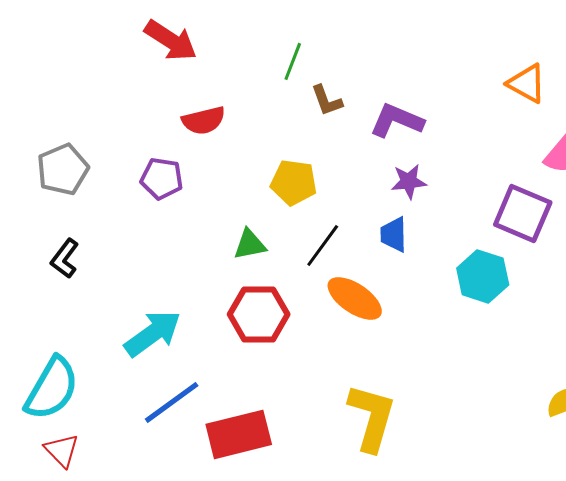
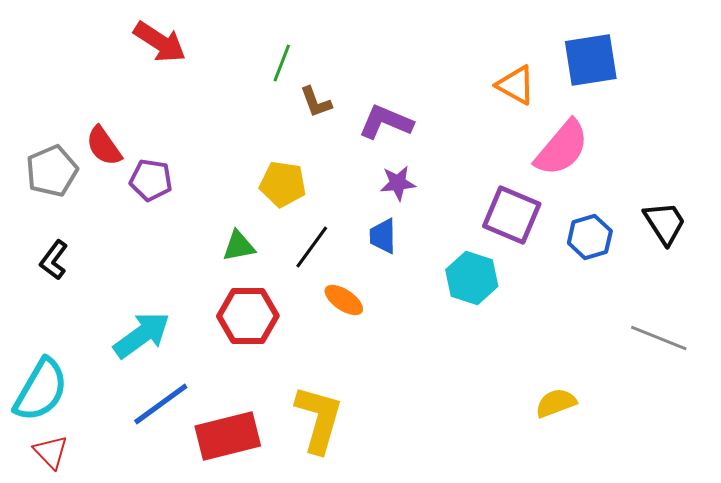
red semicircle: (204, 120) -> (104, 146), moved, turned 69
orange ellipse: (355, 298) -> (344, 300), size x0.7
yellow L-shape: (372, 417) -> (319, 419), moved

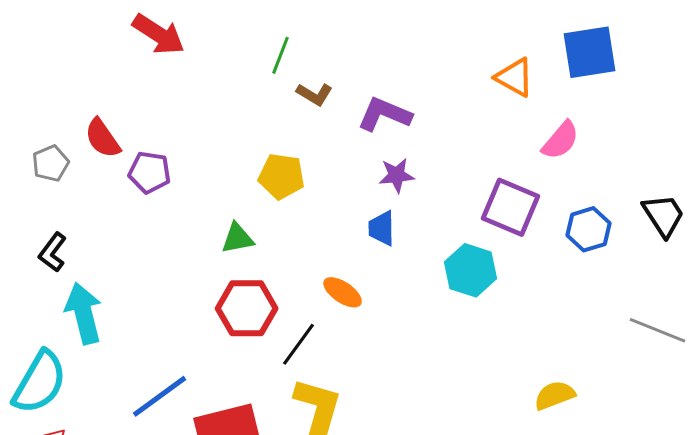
brown L-shape: (316, 102) -> (315, 94), turned -39
pink semicircle: (562, 148) -> (561, 140), size x0.7
gray pentagon: (52, 171) -> (51, 163), size x0.7
black line: (312, 247) -> (299, 344), moved
cyan arrow: (142, 335) -> (84, 313), moved, turned -68

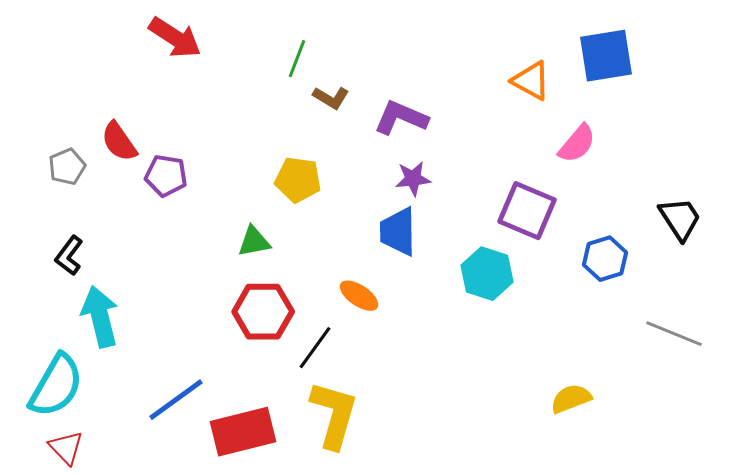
blue trapezoid: (382, 228) -> (398, 232), size x1.4
blue hexagon: (589, 229) -> (605, 259), moved

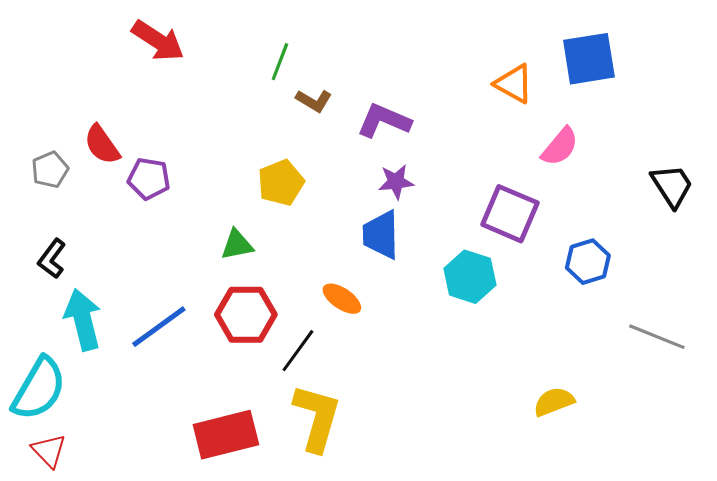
yellow pentagon: (298, 180) -> (281, 183), turned -30
black trapezoid: (680, 219) -> (672, 186), moved
blue line: (176, 400) -> (159, 327), moved

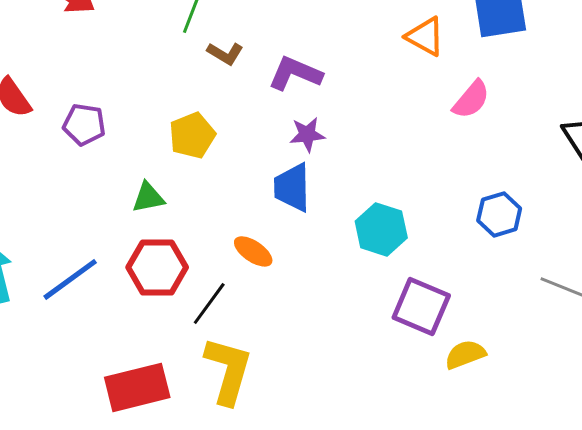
purple pentagon: (149, 179) -> (84, 124), moved
purple square: (510, 214) -> (421, 306), moved

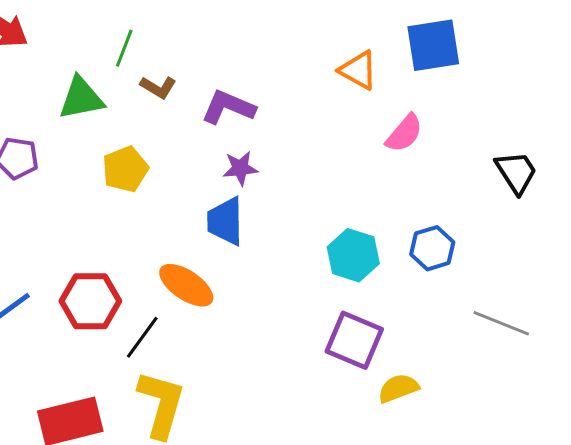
green triangle: (148, 197) -> (81, 98), moved, size x1.4
cyan hexagon: (381, 229) -> (353, 255), moved
orange ellipse: (253, 251) -> (186, 285), size x1.4

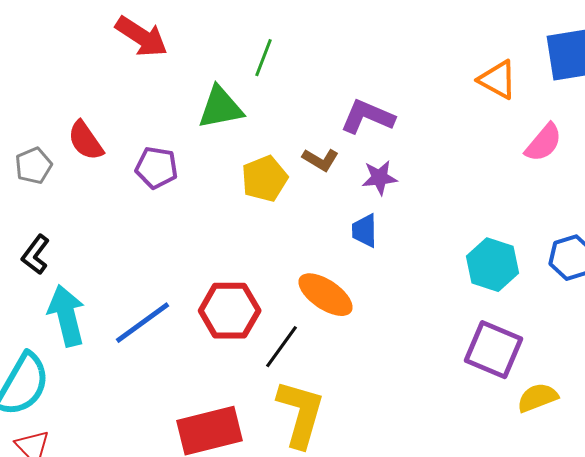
brown L-shape: (158, 87) -> (320, 160), moved
blue trapezoid: (225, 221) -> (364, 231), size x0.7

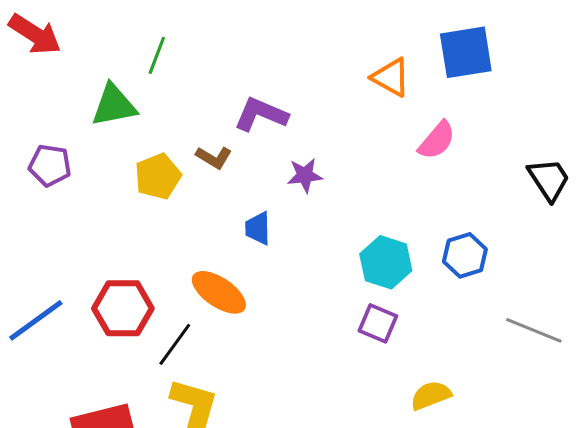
purple star: (380, 178) -> (305, 175), moved
purple square: (494, 350) -> (378, 323), moved, size x0.7

